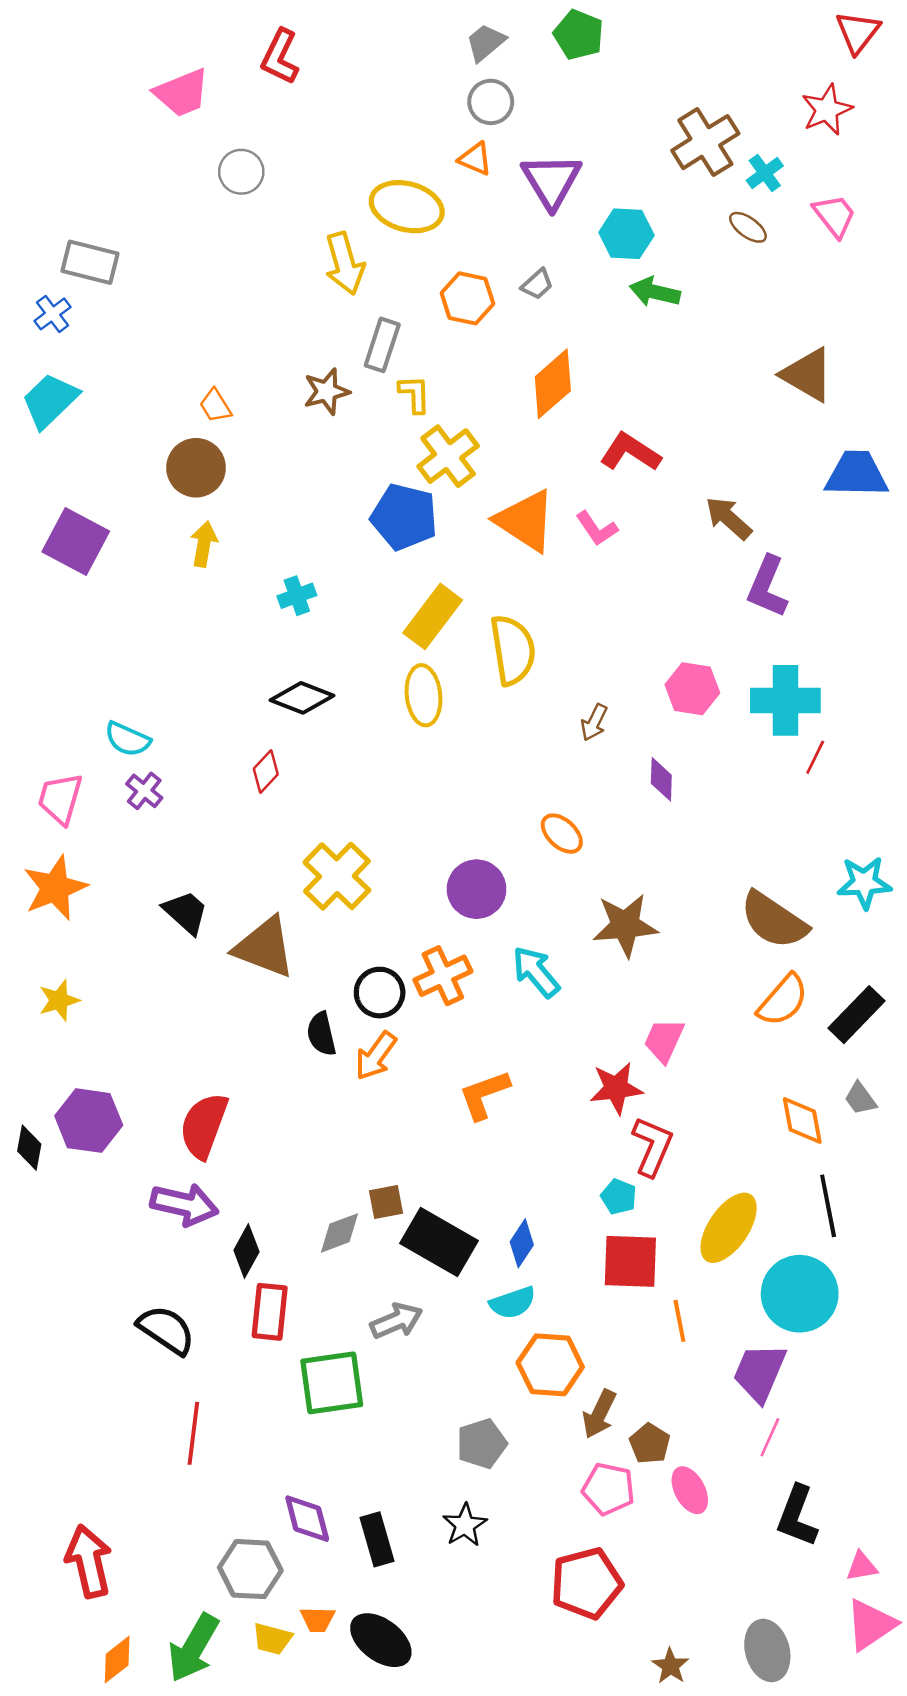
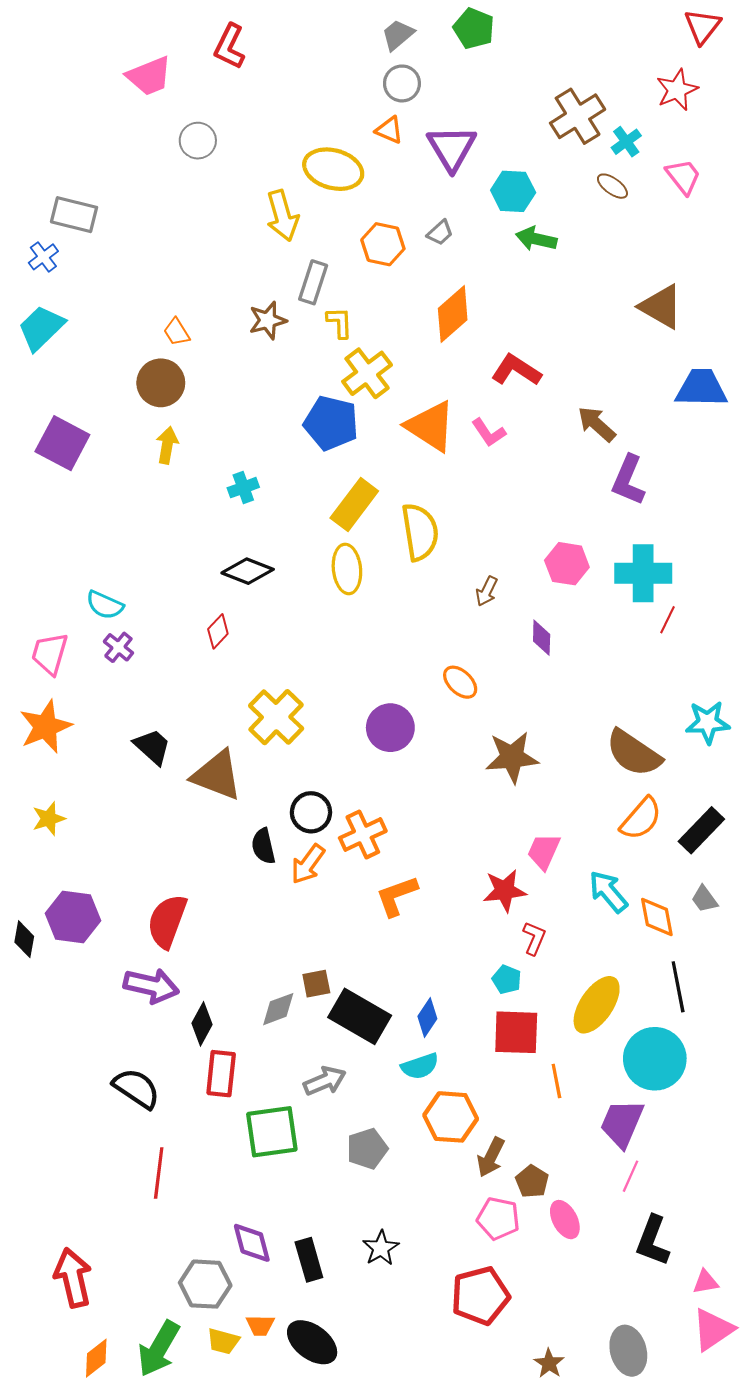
cyan arrow: (536, 972) -> (608, 892), moved
orange cross: (443, 976) -> (363, 834), moved
red L-shape: (652, 1146) -> (534, 938), size x0.7
gray pentagon: (482, 1444) -> (367, 1149), moved

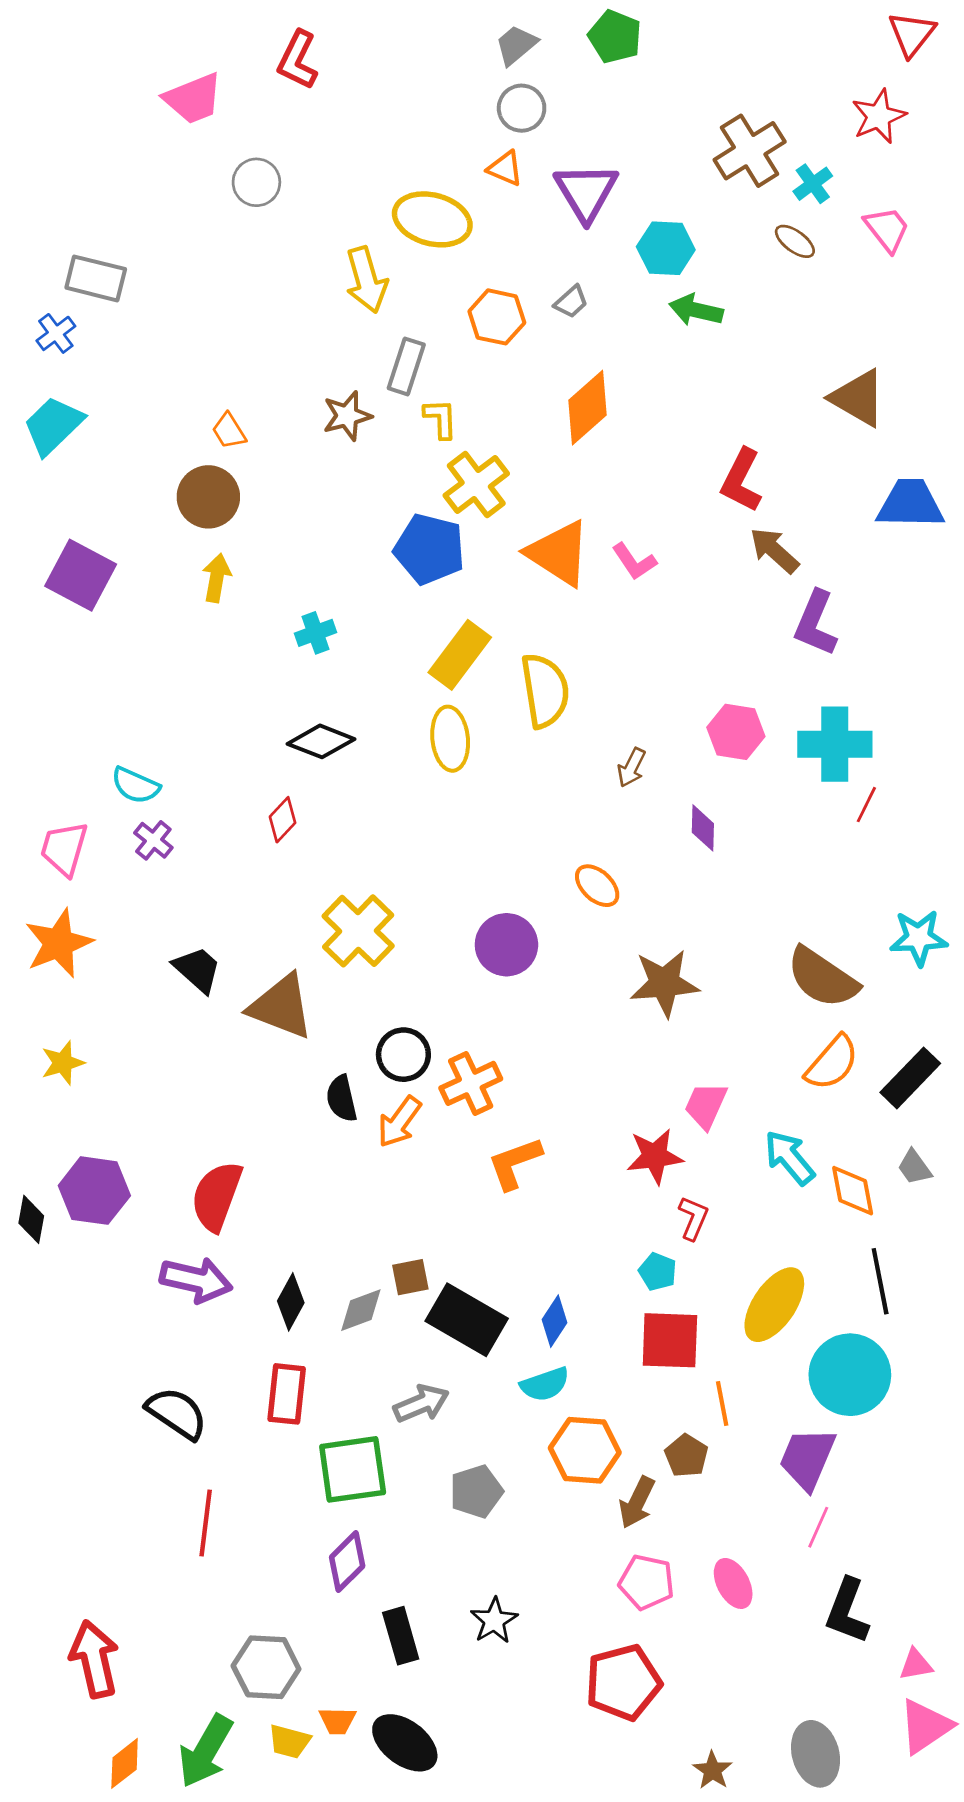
red L-shape: (516, 370) -> (741, 480), moved, turned -96
black diamond: (202, 1024) -> (291, 1302), moved
brown pentagon: (532, 1181) -> (686, 1456), moved
purple diamond: (252, 1243) -> (347, 1562), moved, turned 60

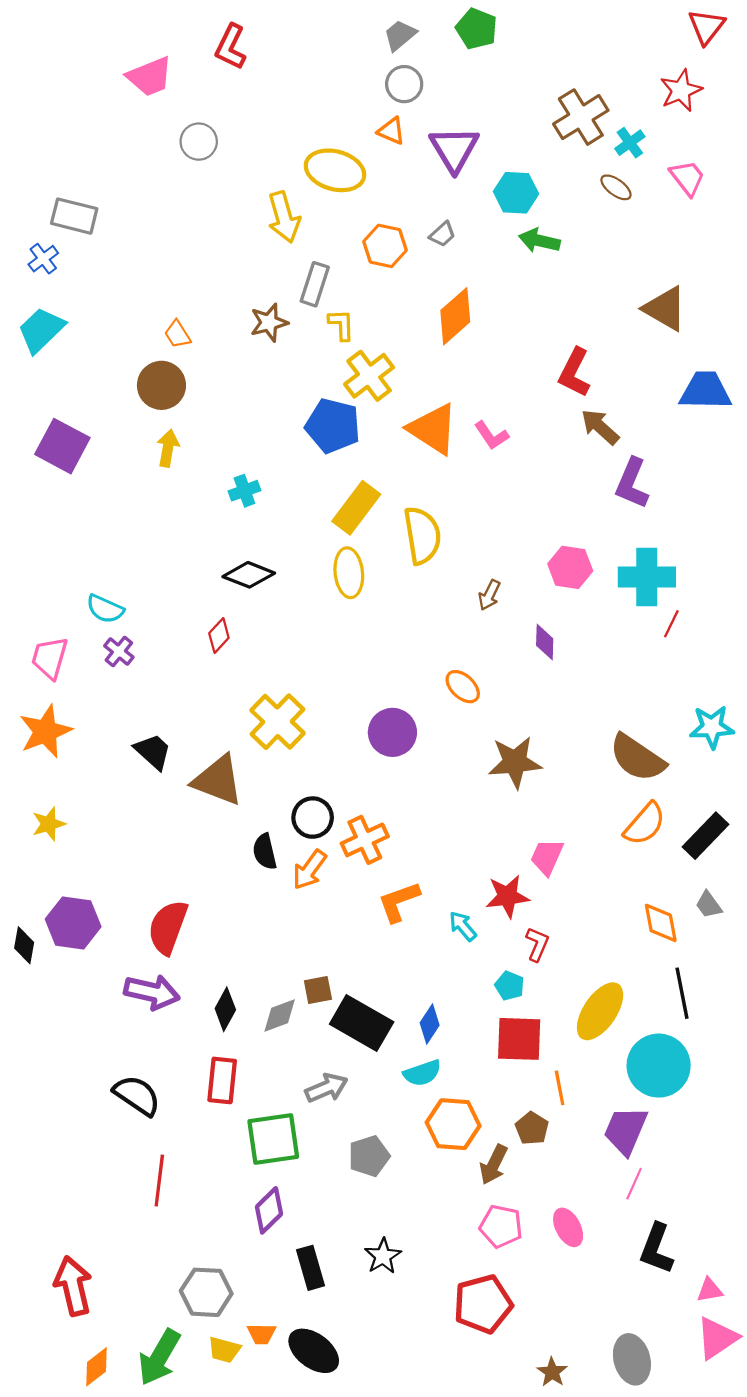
cyan arrow: (789, 1158) -> (463, 926), moved, size x0.7

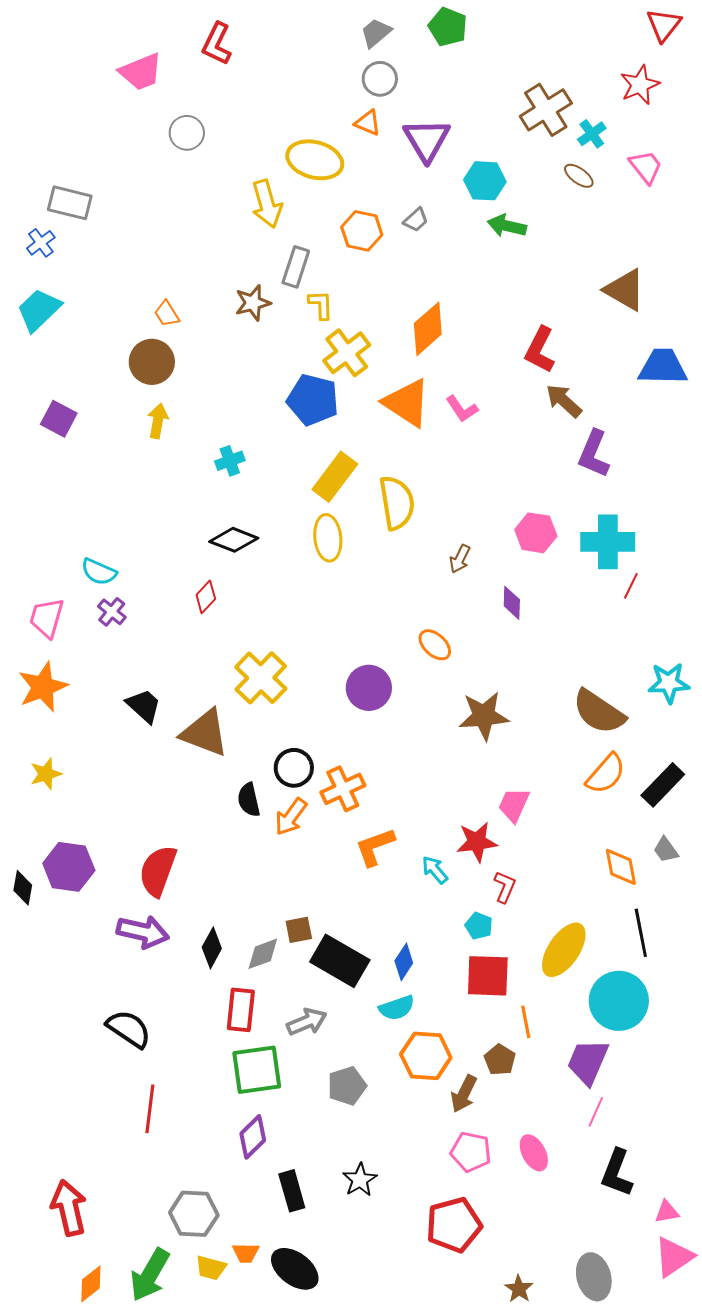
orange diamond: (455, 316) -> (428, 329), moved
purple square: (62, 446) -> (59, 419), size x0.7
red rectangle: (222, 1080) -> (241, 1010), moved

